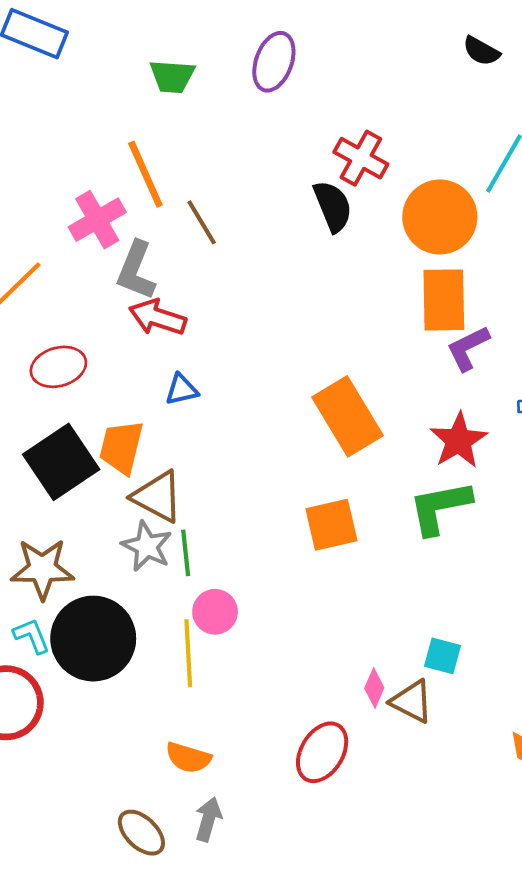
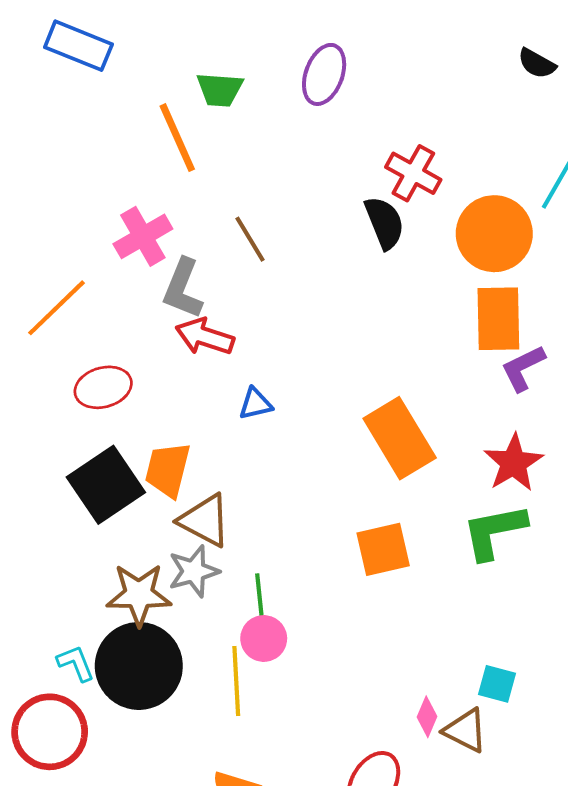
orange line: (145, 174) -> (177, 138), moved
blue triangle: (182, 390) -> (255, 404), moved
gray star: (147, 546) -> (194, 571), turned 30
green line: (186, 553) -> (260, 597), moved
brown star: (42, 569) -> (139, 595), moved

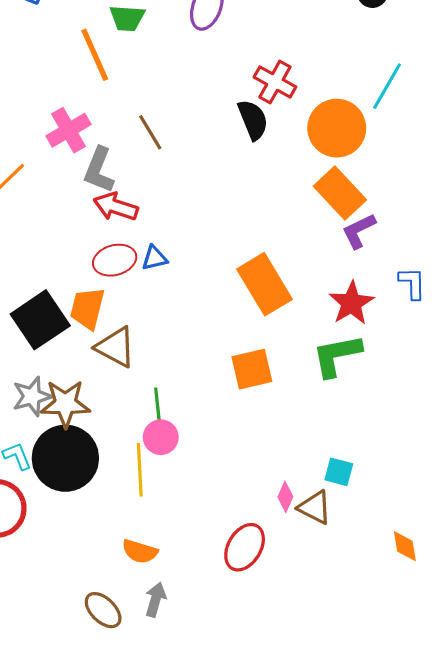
orange rectangle: (498, 319) -> (340, 193), turned -42
red ellipse: (103, 387) -> (115, 260), moved
gray star: (194, 571) -> (32, 396), moved

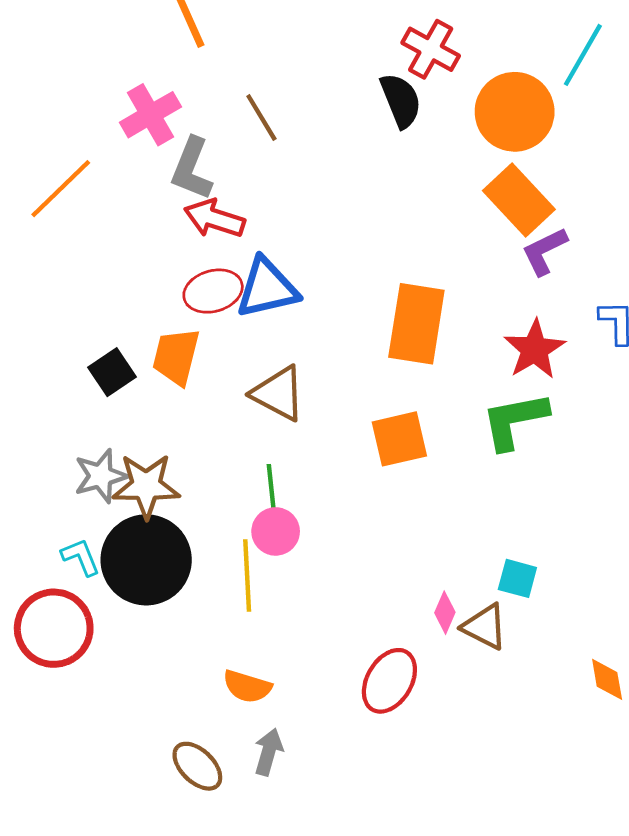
blue triangle: (154, 258) -> (267, 288), size x1.8
orange rectangle: (264, 284) -> (416, 324), turned 40
black square: (40, 320) -> (112, 372), size x0.6
brown triangle: (116, 347) -> (278, 393), moved

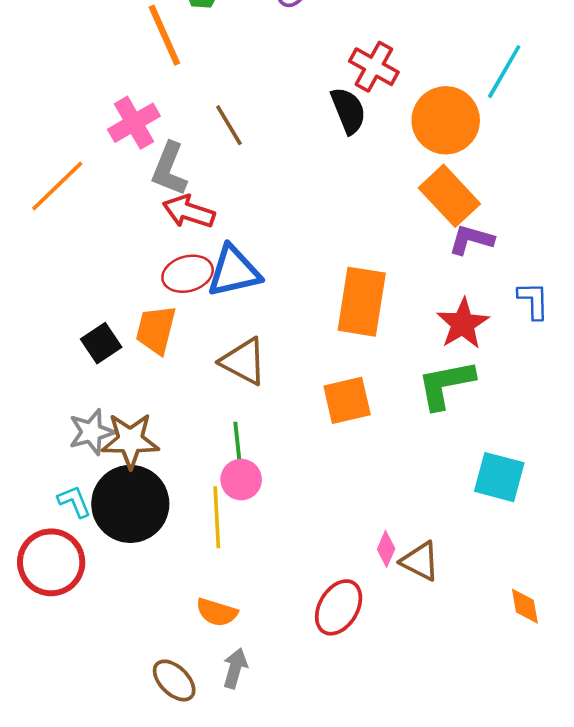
purple L-shape: (544, 251) -> (471, 240), turned 42
cyan square: (517, 578) -> (499, 477), moved, size x1.5

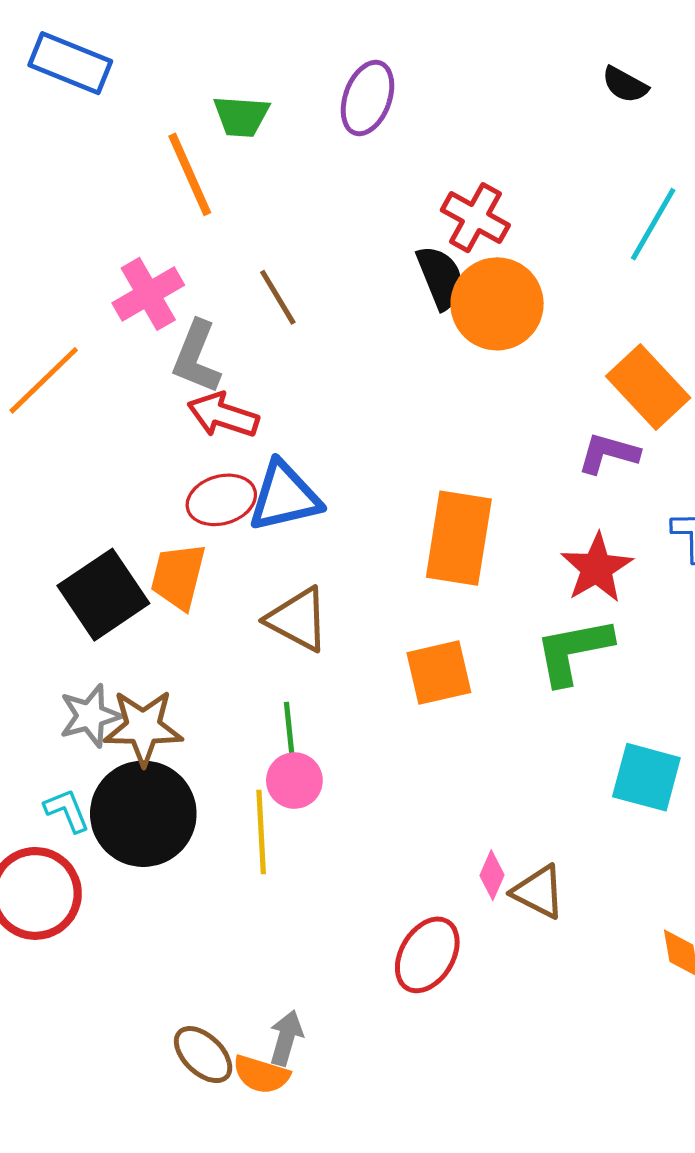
orange circle: (446, 120) -> (497, 304), moved
orange rectangle: (449, 196) -> (648, 387), moved
black square: (101, 343) -> (103, 595), size x1.6
orange semicircle: (217, 612) -> (261, 1074), moved

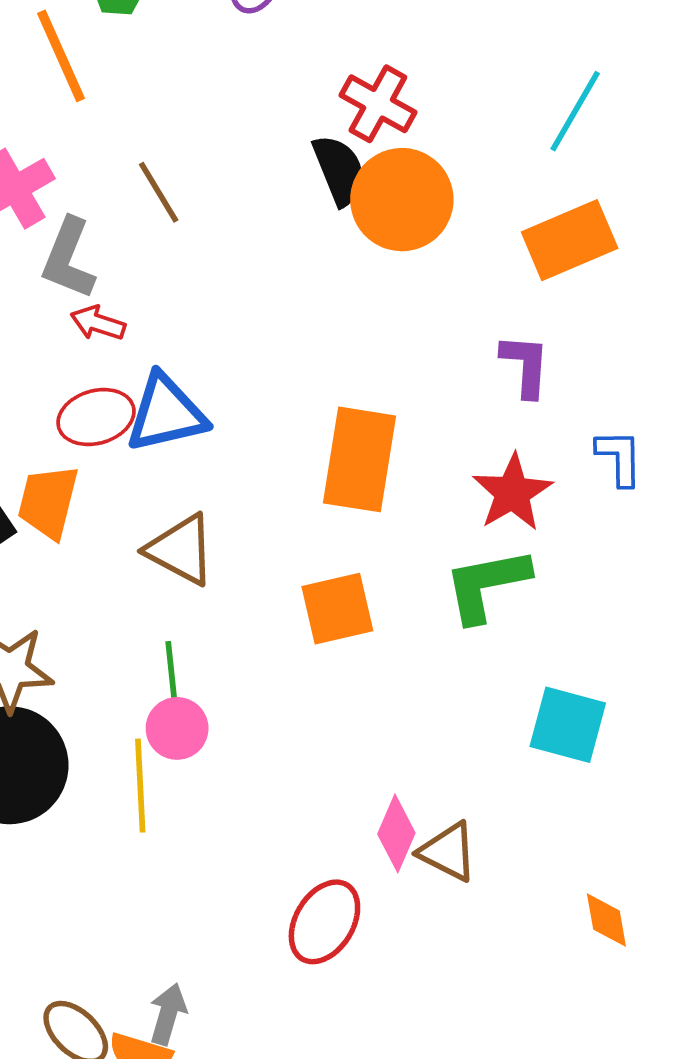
orange rectangle: (648, 387) -> (570, 240), moved, turned -70
red arrow: (223, 415) -> (98, 323), size x0.7
purple L-shape: (608, 453) -> (525, 365), turned 78
pink diamond: (492, 875) -> (396, 833), size x1.4

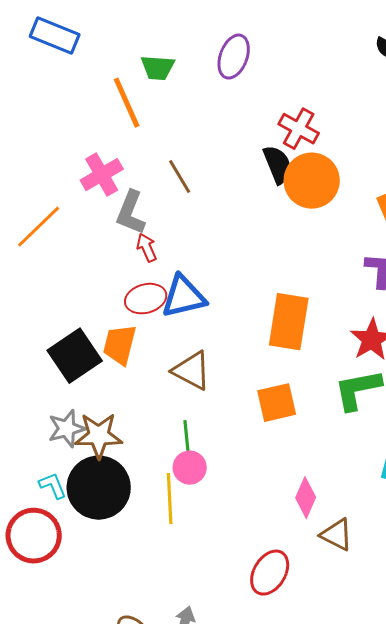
red arrow: (98, 323) -> (147, 248), turned 48
pink diamond: (396, 833) -> (306, 498), moved

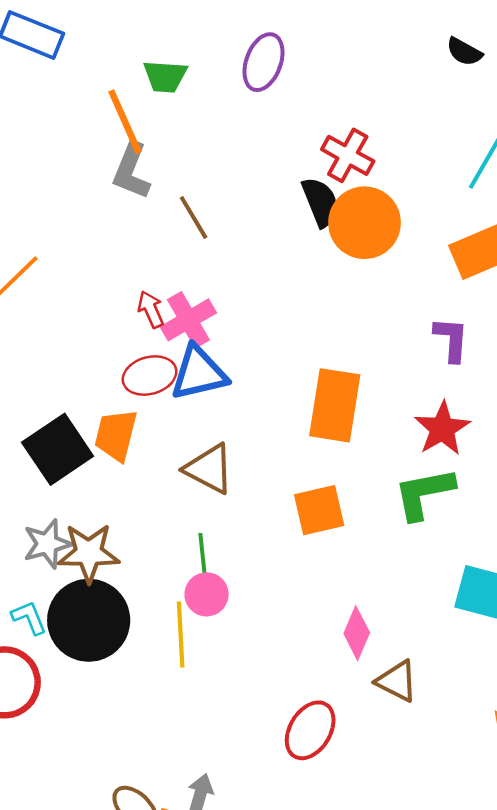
pink cross: (102, 175) -> (188, 320), moved
gray L-shape: (131, 213) -> (131, 171), moved

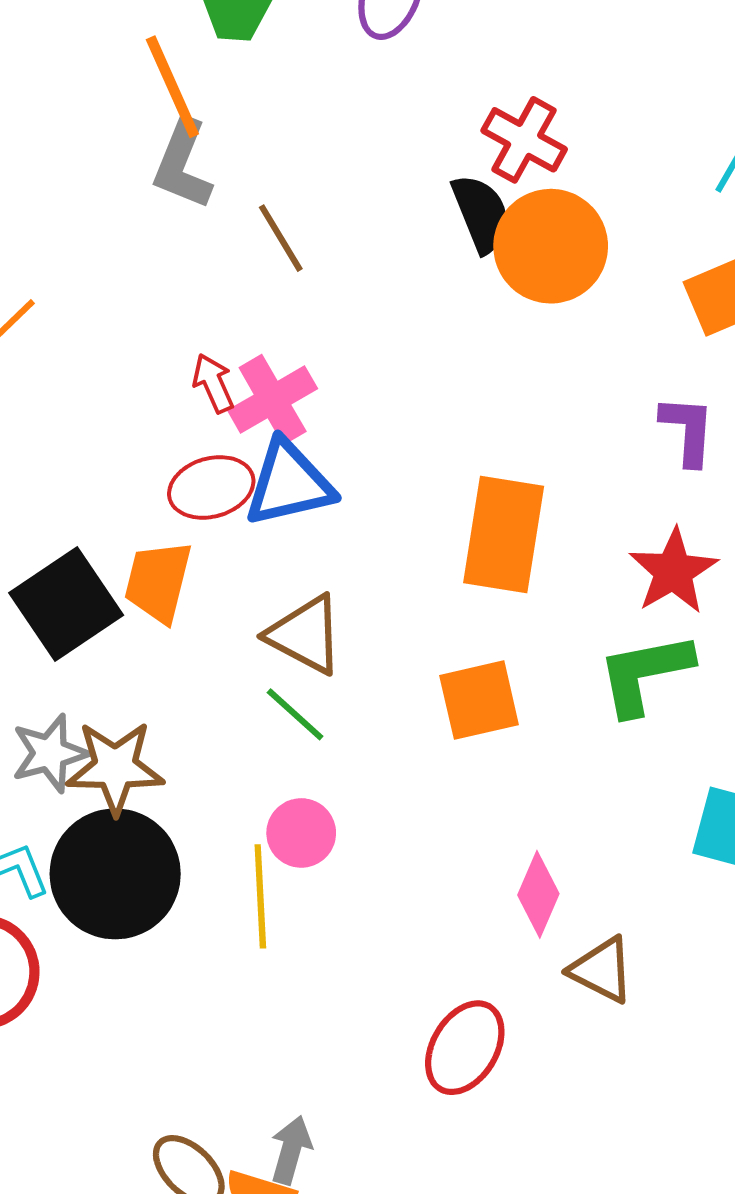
green line: (203, 556) -> (295, 714), moved, turned -42

